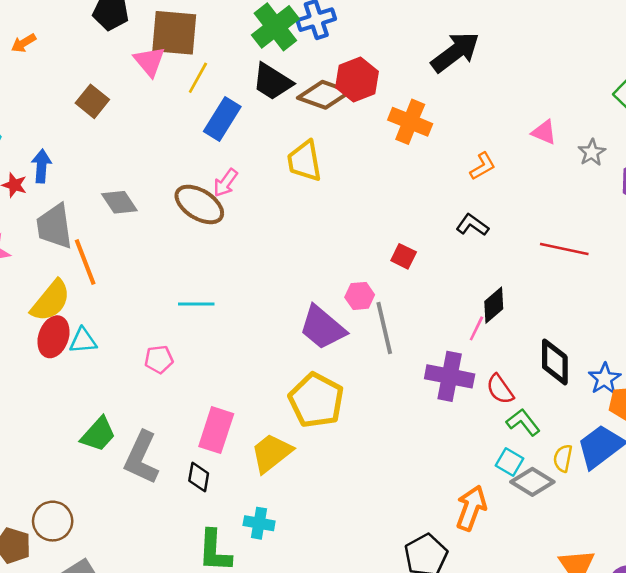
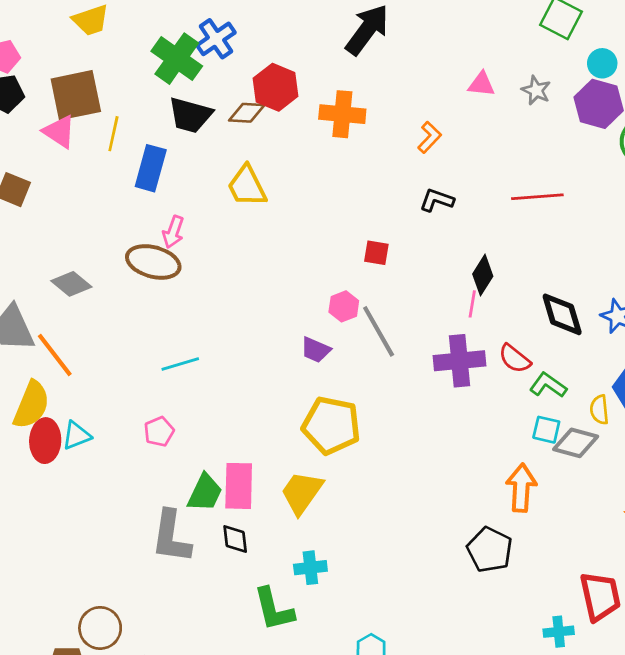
brown diamond: (324, 95) -> (247, 113), size x0.7
purple trapezoid: (322, 328) -> (316, 350), size x0.6
green trapezoid: (98, 434) -> (205, 493), moved

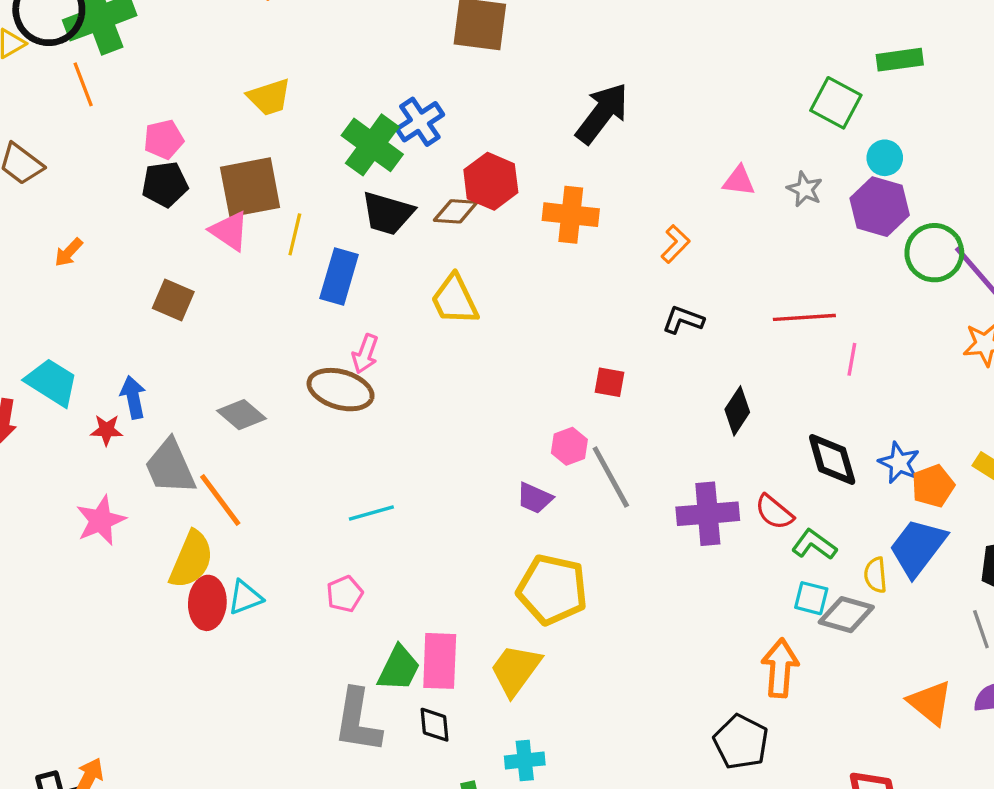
pink line: (472, 304) -> (852, 359), moved

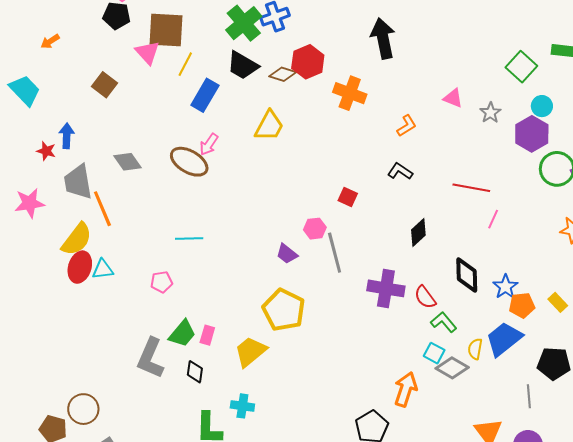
black arrow: (602, 113) -> (383, 38), turned -63
yellow trapezoid: (455, 300) -> (269, 126), turned -140
cyan trapezoid: (52, 382) -> (25, 90), moved
pink rectangle: (440, 661) -> (207, 335), size x0.6

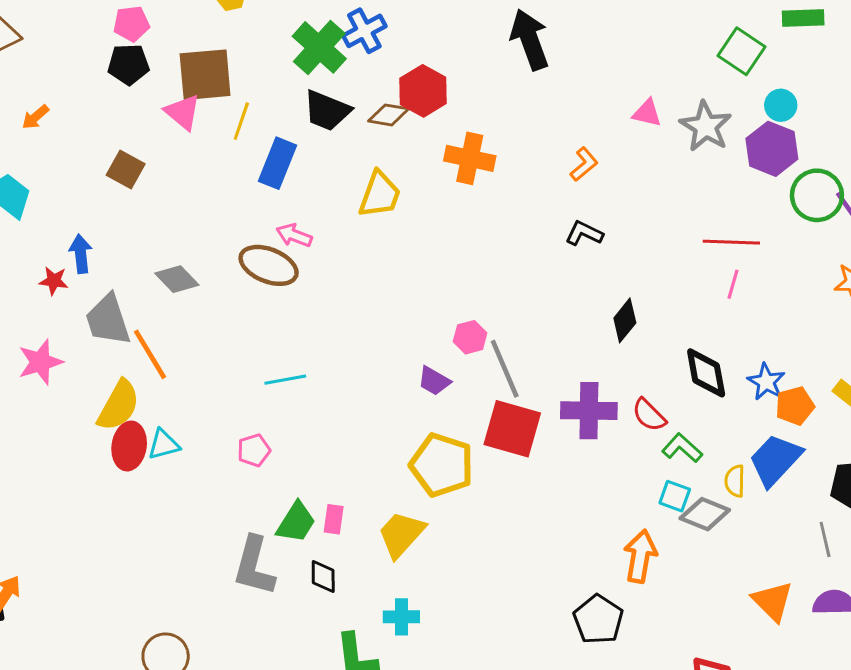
orange cross: (350, 93) -> (470, 158), moved
gray star: (490, 113) -> (706, 126), size x1.6
pink arrow: (209, 144) -> (294, 235), turned 85
red line: (471, 188) -> (731, 242), moved
red square: (348, 197) -> (512, 429), moved, size x2.0

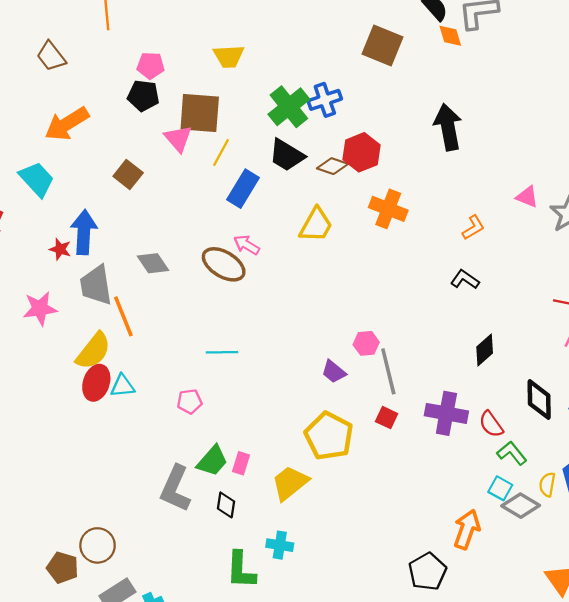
orange arrow: (35, 117) -> (67, 124), size x2.0
blue arrow: (81, 254) -> (84, 232), size x1.5
red square: (512, 429) -> (387, 418), size x0.5

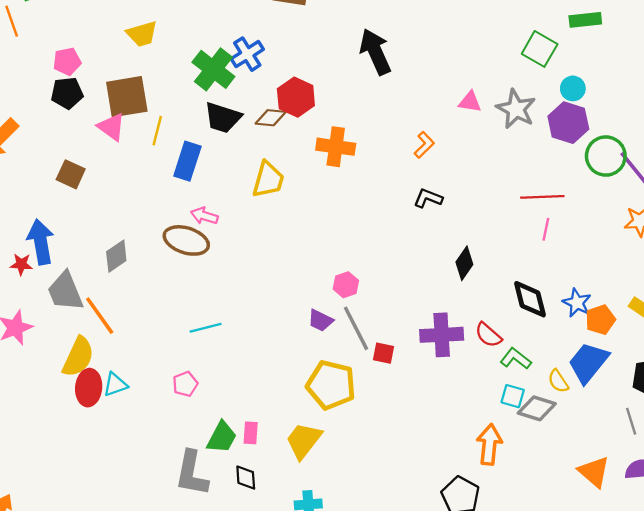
gray diamond: (153, 263) -> (116, 256), turned -76
gray line: (388, 371) -> (356, 328), moved
yellow semicircle: (547, 484) -> (558, 381), turned -30

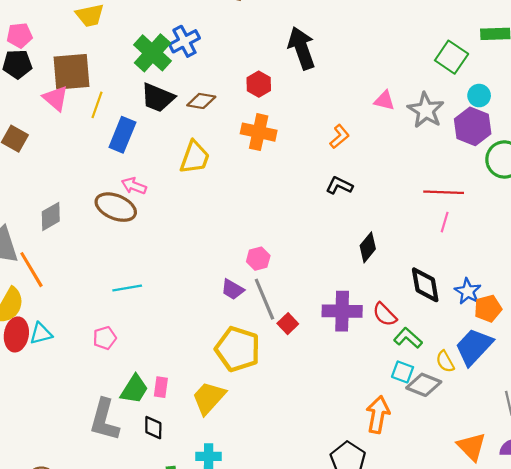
red hexagon: (296, 97) -> (259, 84), moved, size x0.7
red square: (384, 353) -> (288, 324), turned 30

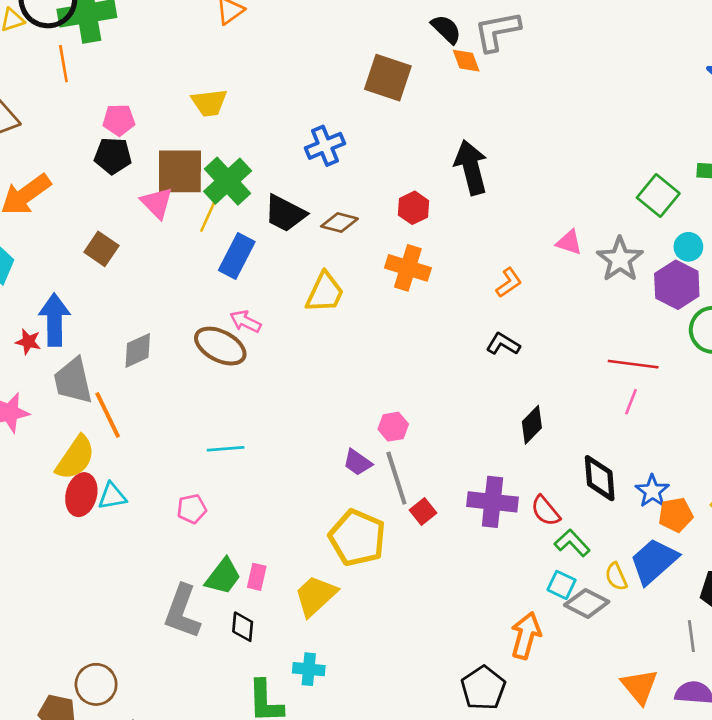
green cross: (152, 53) -> (228, 181), moved

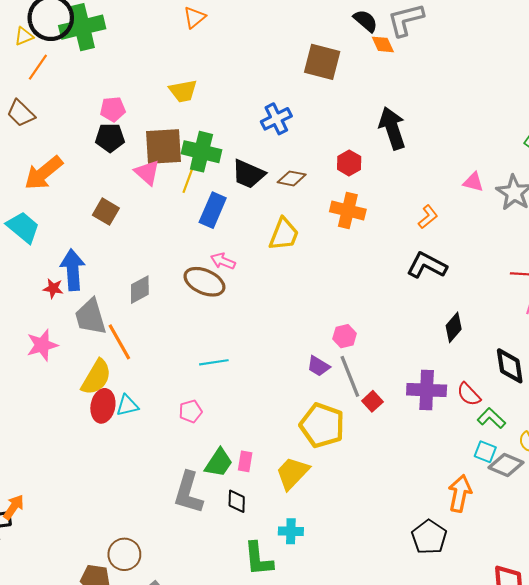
orange line: (63, 64) -> (38, 67), moved, turned 48
green cross: (228, 181) -> (201, 152), turned -30
black L-shape: (503, 344) -> (427, 265), size x1.5

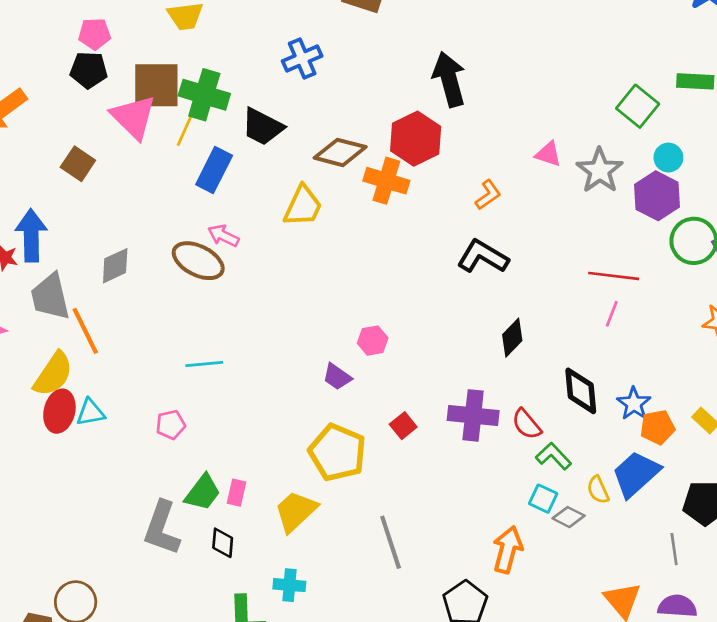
red hexagon: (349, 163) -> (416, 139), moved, size x1.6
pink triangle: (147, 172) -> (133, 117), size x1.4
brown diamond: (292, 178) -> (340, 152), moved, size x1.4
gray line: (350, 376) -> (391, 542), moved
gray diamond: (506, 465) -> (569, 517), size x0.7

